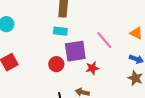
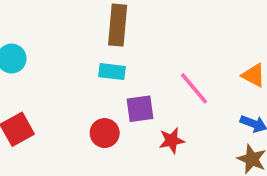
purple square: (75, 51) -> (140, 109), size x0.7

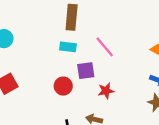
pink line: (194, 88) -> (105, 47), moved

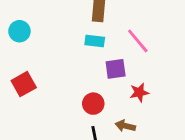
red circle: (63, 86) -> (93, 104), moved

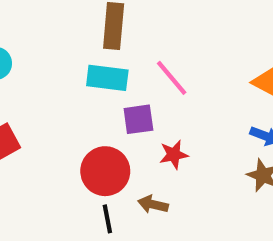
cyan rectangle: (95, 41) -> (107, 78), size x1.4
red circle: (93, 104) -> (105, 171), size x1.5

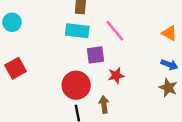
brown arrow: (153, 204) -> (104, 105), turned 70

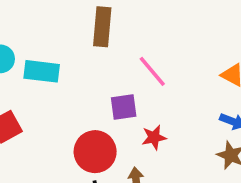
cyan rectangle: (77, 31) -> (42, 71), moved

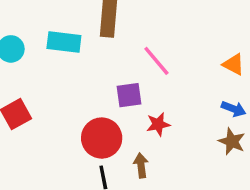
cyan rectangle: (42, 71) -> (64, 42), moved

